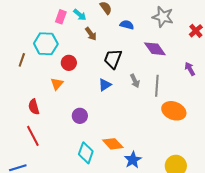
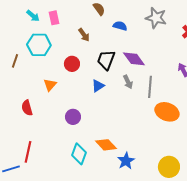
cyan arrow: (80, 15) -> (33, 16), moved
pink rectangle: (61, 17) -> (54, 18), turned -32
purple diamond: (155, 49) -> (134, 59), moved
red circle: (69, 63) -> (72, 64), moved
red line: (33, 136) -> (28, 152), moved, turned 40

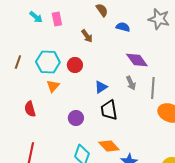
cyan hexagon: (39, 45) -> (48, 62), moved
black trapezoid: (106, 60) -> (109, 110), moved, turned -30

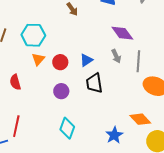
red circle: (75, 65) -> (60, 62), moved
orange diamond: (109, 146) -> (140, 119), moved

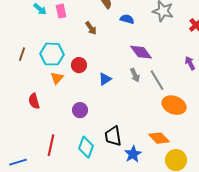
gray line: (138, 61) -> (157, 80), turned -35
red circle: (60, 62) -> (79, 65), moved
black trapezoid: (94, 83) -> (113, 136), moved
red line: (16, 126) -> (51, 145), moved

